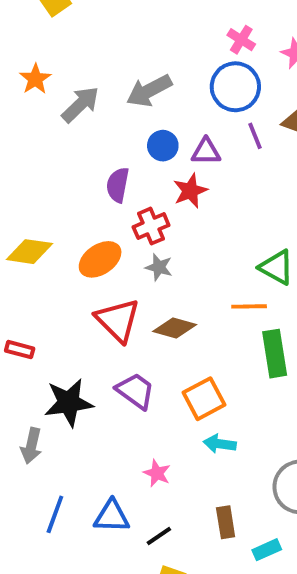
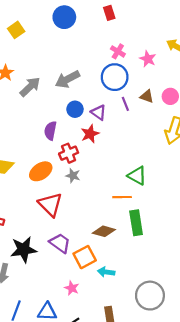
purple triangle: (206, 151) -> (99, 112), turned 35
brown diamond: (175, 328) -> (104, 231), moved
orange square: (204, 399) -> (85, 257), moved

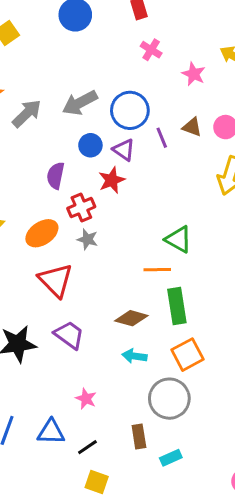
pink cross: (118, 51) -> (151, 50), moved
blue circle: (115, 77) -> (130, 110), moved
orange square: (85, 257) -> (188, 355), moved
cyan arrow: (106, 272) -> (134, 356), moved
gray circle: (150, 296) -> (169, 399), moved

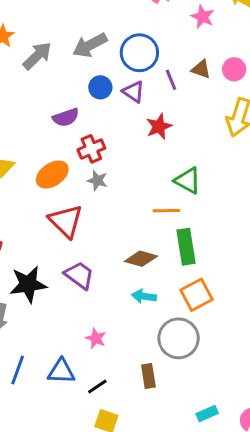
purple semicircle: (56, 176) -> (66, 117), turned -120
red star: (112, 180) -> (159, 126), moved
cyan rectangle: (171, 458) -> (207, 414), moved

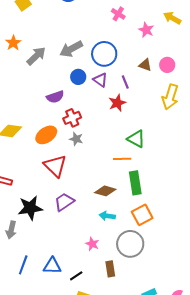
purple line: (171, 80) -> (125, 82), moved
purple trapezoid: (79, 275) -> (64, 202), turned -70
pink star: (96, 338) -> (92, 244), moved

